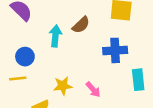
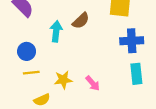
blue cross: (115, 50) -> (132, 41), moved
yellow line: (18, 78) -> (31, 73), moved

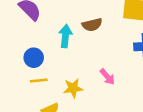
brown semicircle: (81, 21) -> (92, 25), turned 30
pink arrow: (93, 83) -> (107, 77), moved

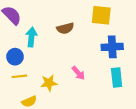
cyan arrow: (65, 36) -> (31, 37), moved

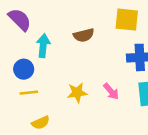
pink arrow: (78, 73) -> (111, 91), moved
yellow star: (49, 83) -> (77, 93), moved

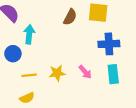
brown semicircle: (84, 35) -> (70, 17), moved, turned -49
yellow line: (29, 93) -> (29, 75), moved

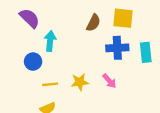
blue cross: (109, 44) -> (117, 48), moved
cyan rectangle: (113, 74) -> (146, 52), moved

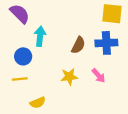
brown semicircle: (93, 23) -> (78, 45), moved
yellow line: (50, 84) -> (20, 79), moved

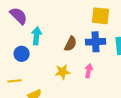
pink arrow: (99, 76) -> (89, 71), turned -128
yellow line: (20, 79) -> (15, 81), moved

